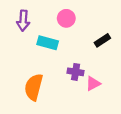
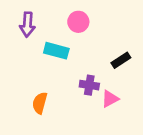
black rectangle: (102, 40) -> (121, 60), moved
orange semicircle: (34, 87) -> (40, 103), size x0.7

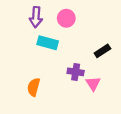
purple arrow: (27, 25) -> (36, 17), moved
pink triangle: (110, 99) -> (93, 84), turned -35

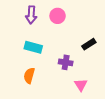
cyan rectangle: (48, 43) -> (33, 47), moved
pink triangle: (93, 84) -> (81, 85), moved

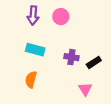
black rectangle: (89, 44) -> (94, 62), moved
purple cross: (66, 62) -> (71, 57), moved

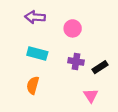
purple arrow: (33, 16) -> (35, 17), turned 90
pink circle: (61, 17) -> (73, 28), moved

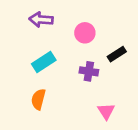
cyan rectangle: (37, 53) -> (44, 62), turned -48
black rectangle: (100, 67) -> (117, 54), moved

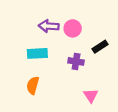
purple arrow: (41, 20) -> (49, 26), moved
cyan rectangle: (44, 62) -> (37, 53), turned 30

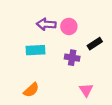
orange semicircle: (33, 85) -> (31, 90), moved, turned -147

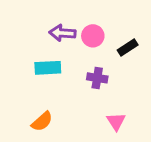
black rectangle: (95, 44) -> (128, 47), moved

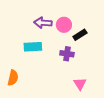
black rectangle: (128, 47) -> (80, 35), moved
orange semicircle: (42, 121) -> (13, 78), moved, turned -35

